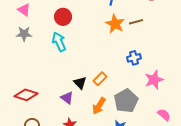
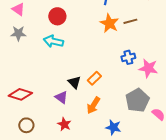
cyan arrow: (59, 42) -> (53, 41), turned -54
pink star: (154, 80) -> (148, 68), moved, turned 30
gray pentagon: (126, 101) -> (137, 100), moved

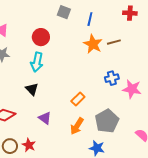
cyan arrow: (53, 41) -> (37, 62), turned -90
black triangle: (74, 82) -> (32, 89), moved
gray pentagon: (137, 100) -> (107, 121), moved
red star: (64, 124) -> (29, 145), moved

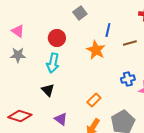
gray square: (64, 12) -> (80, 13), turned 32
blue line: (90, 19) -> (108, 30), moved
orange star: (93, 44) -> (96, 50), moved

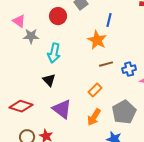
red circle: (57, 38) -> (58, 16), moved
brown line: (130, 43) -> (106, 64), moved
gray star: (18, 55) -> (31, 36), moved
purple triangle: (61, 119) -> (62, 109), size x1.5

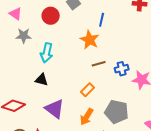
pink triangle: (19, 21) -> (16, 14), moved
black triangle: (49, 80) -> (42, 80), turned -32
gray pentagon: (124, 112) -> (117, 112), turned -30

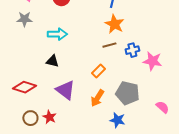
gray star: (24, 36) -> (24, 19), moved
orange star: (90, 40) -> (114, 24), moved
cyan arrow: (47, 53) -> (57, 34), turned -102

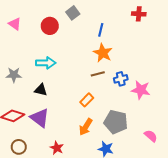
gray star: (24, 19) -> (14, 75), moved
purple triangle: (65, 90) -> (40, 118), moved
red star: (49, 117) -> (57, 148), moved

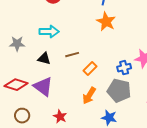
brown line: (98, 74) -> (72, 55), moved
blue cross: (121, 79) -> (124, 68), moved

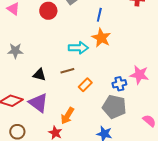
cyan arrow: (49, 32) -> (78, 48), moved
gray star: (17, 44) -> (15, 51), moved
orange arrow: (89, 96) -> (67, 116), moved

